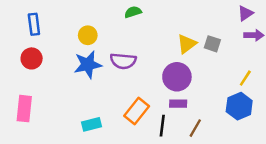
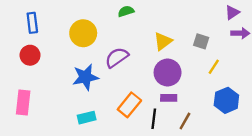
yellow circle: (88, 35) -> (83, 33), size x1.5
yellow triangle: (187, 44) -> (163, 41), moved
purple semicircle: (123, 61) -> (117, 58), turned 140
blue star: (88, 65) -> (85, 77), moved
yellow line: (245, 78) -> (214, 67), moved

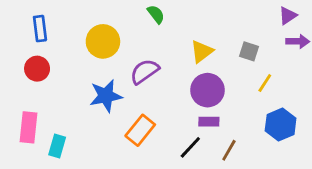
green semicircle: (126, 11) -> (156, 14), turned 70
orange rectangle: (129, 105) -> (140, 130), moved
cyan rectangle: (87, 118) -> (57, 146), moved, turned -60
black line: (154, 119) -> (190, 147), turned 36

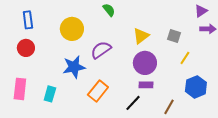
cyan rectangle: (57, 146) -> (50, 94), moved
brown line: (229, 150) -> (169, 107), moved

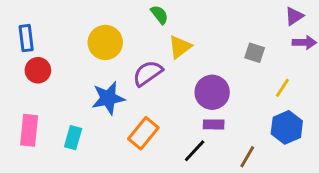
blue rectangle: (28, 20) -> (26, 38), moved
yellow triangle: (141, 36) -> (180, 47), moved
yellow line: (185, 58) -> (282, 88), moved

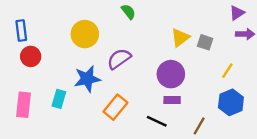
yellow triangle: (180, 47) -> (180, 38), moved
cyan rectangle: (73, 138) -> (59, 99), moved
black line: (195, 151) -> (157, 121), turned 72

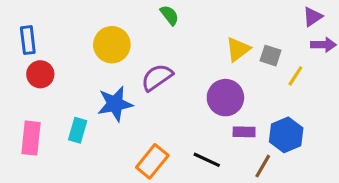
yellow line: (227, 71) -> (295, 76), moved
purple rectangle: (172, 100) -> (244, 132), moved
blue hexagon: (231, 102) -> (286, 135), moved
orange rectangle: (115, 107) -> (152, 161), moved

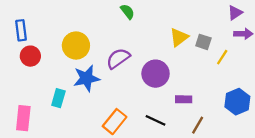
yellow circle: (112, 45) -> (76, 46), moved
purple circle: (225, 98) -> (156, 74), moved
blue hexagon: (286, 135) -> (237, 102), moved
pink rectangle: (31, 138) -> (23, 118), moved

